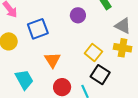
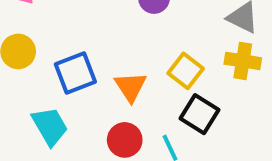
blue square: (38, 29) -> (75, 73), moved
orange triangle: (52, 60) -> (131, 87), moved

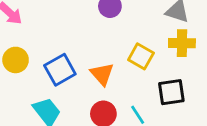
black square: (200, 114) -> (171, 92), moved, turned -32

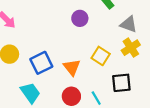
yellow cross: (182, 43) -> (131, 48), turned -36

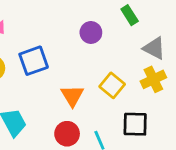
blue square: (41, 63) -> (34, 61), moved

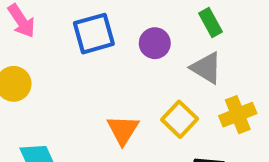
gray triangle: (154, 48) -> (206, 68), moved
blue square: (34, 61) -> (94, 34), moved

